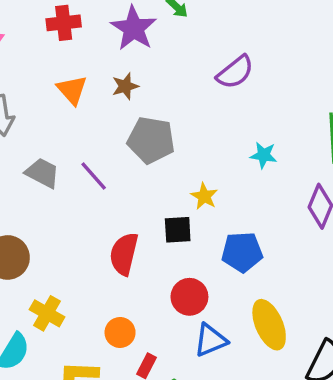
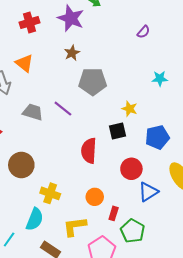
purple semicircle: (235, 72) -> (143, 32), moved, size x0.6
orange triangle: (72, 90) -> (24, 63), moved

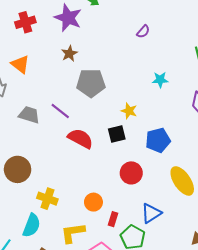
red semicircle: (89, 151) -> (80, 139), moved, turned 115
blue triangle: (148, 192) -> (151, 213), moved

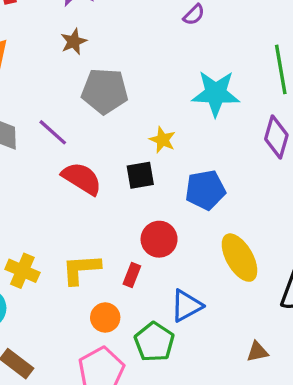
cyan star: (160, 80) -> (216, 93), size x1.8
orange circle: (93, 202) -> (105, 318), moved
red rectangle: (113, 219) -> (132, 275), moved
yellow L-shape: (73, 233) -> (81, 269), moved

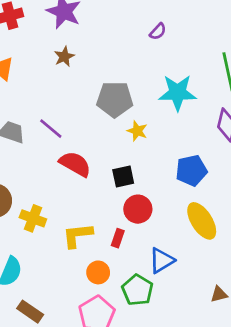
gray pentagon: (105, 91) -> (115, 99), moved
black square: (140, 175) -> (123, 176), moved
blue pentagon: (205, 190) -> (191, 170), moved
yellow cross: (22, 271) -> (33, 218), moved

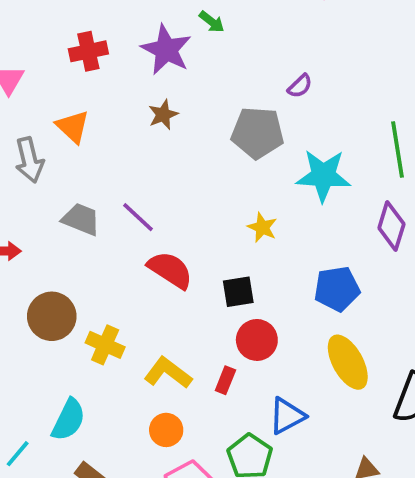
gray pentagon: (115, 99) -> (258, 133), moved
yellow L-shape: (78, 235) -> (168, 373), turned 40
orange circle: (98, 272) -> (166, 430), moved

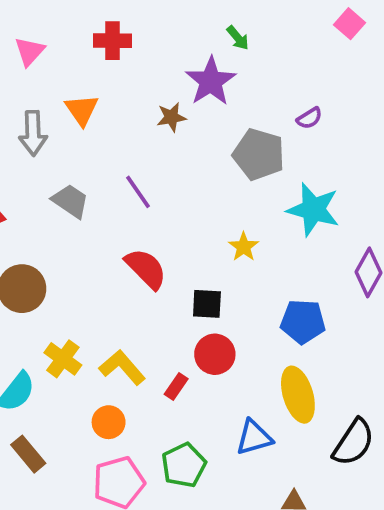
purple star: (166, 50) -> (211, 81), moved
purple line: (138, 217) -> (138, 192), moved
yellow cross: (105, 345) -> (63, 359), moved
blue triangle: (287, 416) -> (254, 437), moved

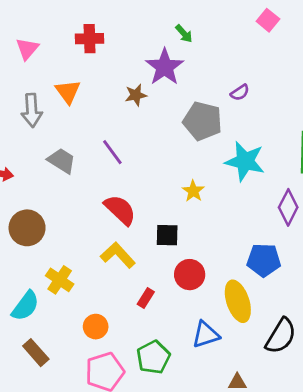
blue pentagon: (303, 322) -> (264, 260), moved
red circle: (215, 354) -> (190, 275), moved
yellow L-shape: (122, 367) -> (118, 255), moved

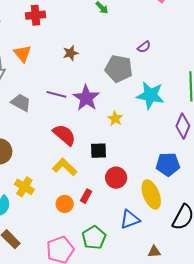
purple star: (165, 67) -> (86, 98), moved
purple line: (112, 152) -> (56, 94), turned -36
orange circle: (96, 327) -> (65, 204), moved

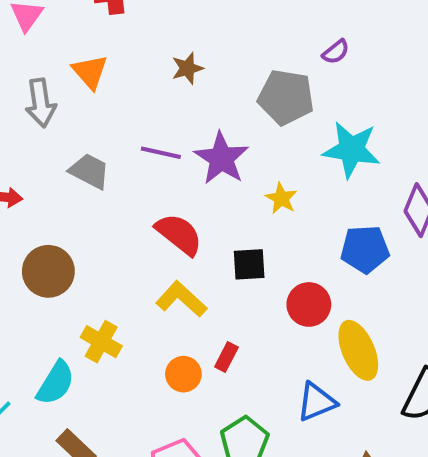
blue pentagon: (168, 164) -> (365, 249), moved
red circle: (116, 178) -> (309, 304), moved

